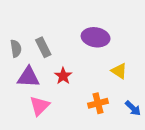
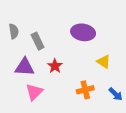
gray semicircle: (16, 48) -> (14, 31), moved

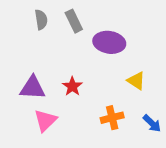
gray semicircle: (14, 31) -> (41, 20), moved
gray rectangle: (38, 41) -> (74, 21), moved

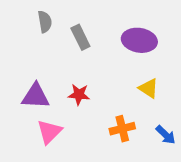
gray rectangle: (74, 21) -> (80, 37), moved
purple ellipse: (109, 42) -> (139, 40), moved
red star: (72, 86) -> (79, 95), turned -30

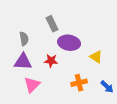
gray semicircle: (45, 22) -> (24, 39), moved
purple ellipse: (139, 40) -> (69, 43), moved

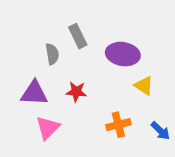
gray semicircle: (24, 39) -> (52, 54), moved
purple ellipse: (69, 43) -> (123, 54), moved

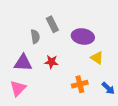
pink triangle: (48, 128) -> (18, 88), moved

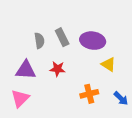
gray rectangle: (52, 24) -> (62, 37), moved

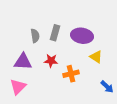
gray rectangle: (62, 37) -> (55, 33), turned 42
orange cross: (89, 94) -> (71, 74), moved

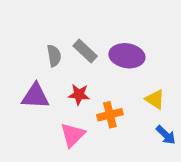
gray rectangle: (55, 33) -> (85, 51), turned -63
yellow triangle: (96, 57) -> (155, 99), moved
pink triangle: (18, 87) -> (73, 135), moved

